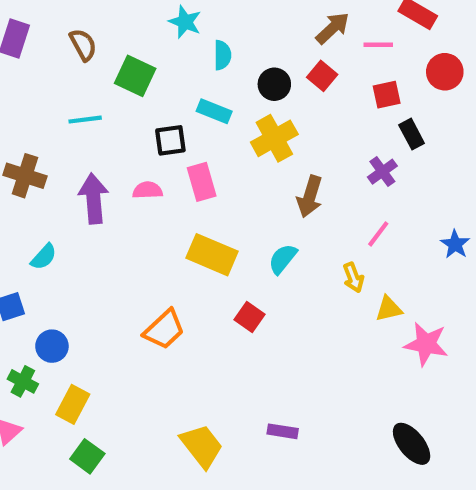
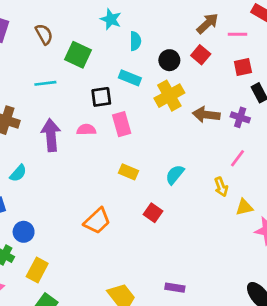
purple cross: (382, 172) -> (240, 117), turned -36
brown arrow: (310, 196) -> (206, 115), moved, turned 80
yellow rectangle: (212, 255) -> (128, 172), size x0.6

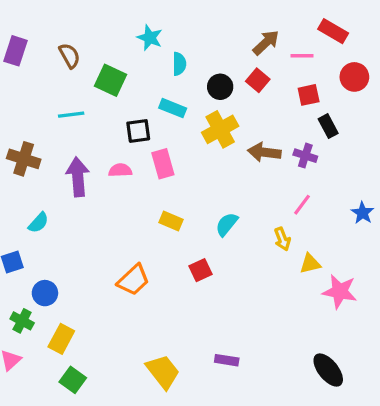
red square: (153, 213) -> (200, 270), turned 30

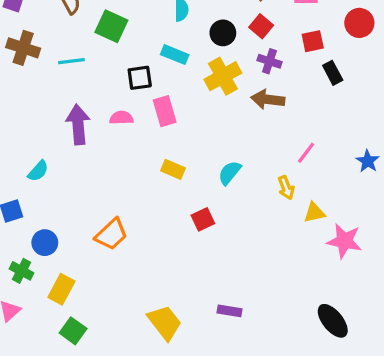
purple cross: (305, 156) -> (269, 61), moved
brown cross: (24, 159) -> (23, 48), moved
orange trapezoid: (133, 280) -> (111, 234), moved

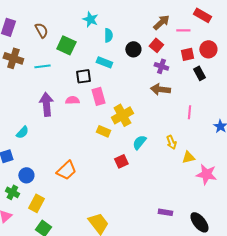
red circle: (359, 23) -> (208, 49), moved
yellow cross: (223, 76) -> (122, 115), moved
pink line: (306, 153) -> (189, 112), moved, turned -32
cyan semicircle: (230, 173) -> (139, 142), moved
purple rectangle: (230, 311) -> (165, 212), moved

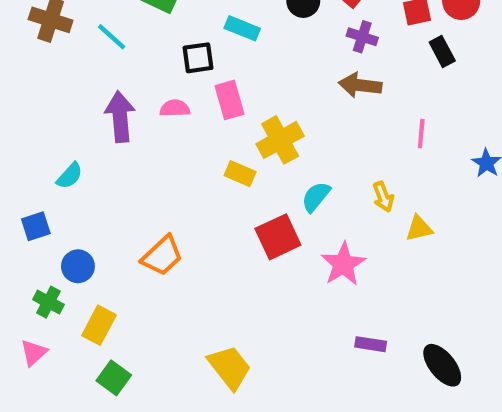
cyan line: (42, 66) -> (112, 37), turned 49
red square: (121, 161) -> (278, 237), size x1.5
pink star: (206, 174) -> (343, 264), moved, turned 30

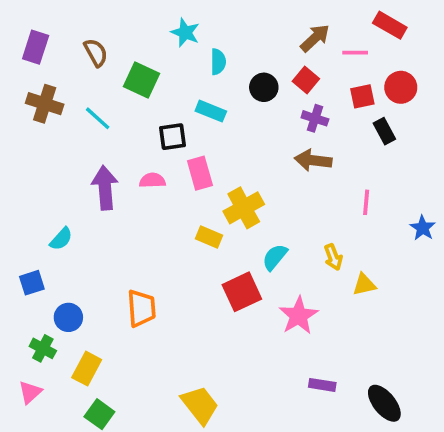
orange trapezoid: (162, 256) -> (141, 308), turned -51

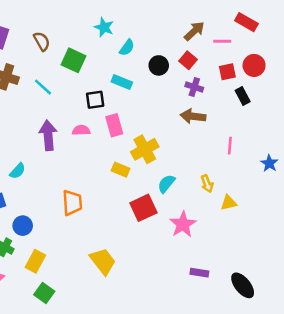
cyan semicircle: (218, 62) -> (127, 48), turned 36
orange trapezoid: (141, 308) -> (72, 203), moved
yellow trapezoid: (200, 405) -> (103, 261), moved

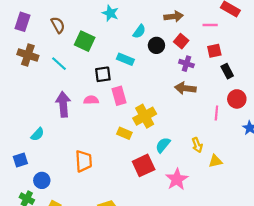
brown arrow: (194, 31) -> (174, 16), moved, turned 36
cyan semicircle: (127, 48) -> (139, 31), moved
red circle: (254, 65) -> (237, 99), moved

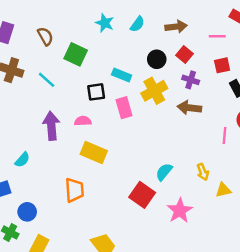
cyan semicircle: (139, 31) -> (137, 24), moved
pink rectangle: (119, 96) -> (124, 108), moved
yellow cross: (145, 116) -> (154, 91), moved
yellow rectangle: (124, 133) -> (94, 153), moved, size x1.5
red square: (144, 165) -> (142, 195), turned -30

